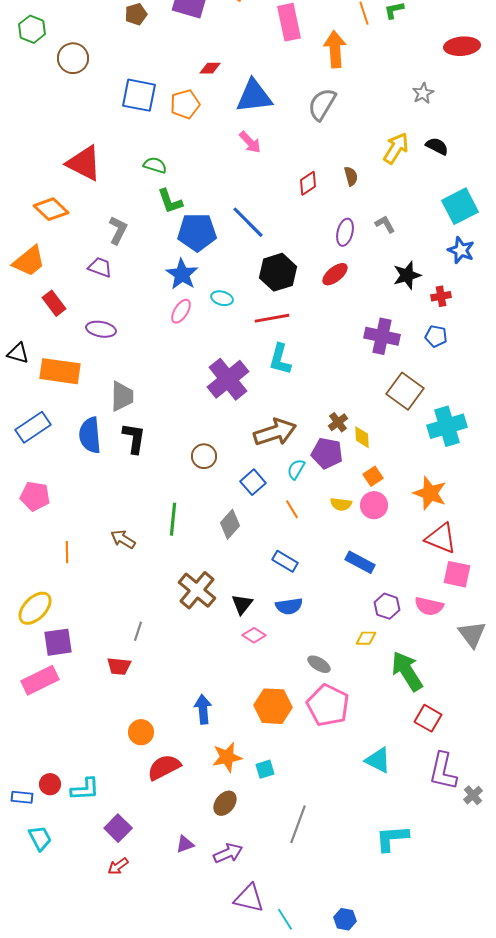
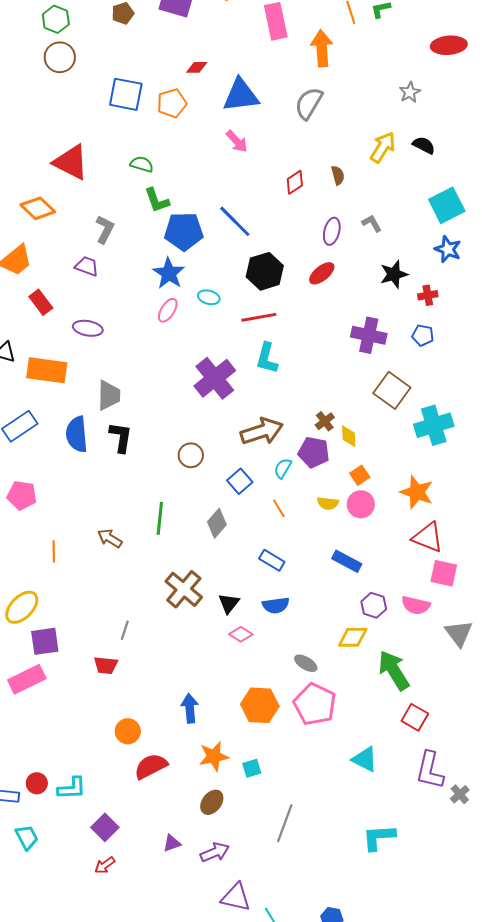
green hexagon: (32, 29) -> (56, 19), moved
yellow diamond: (366, 638) -> (353, 637), size x1.4

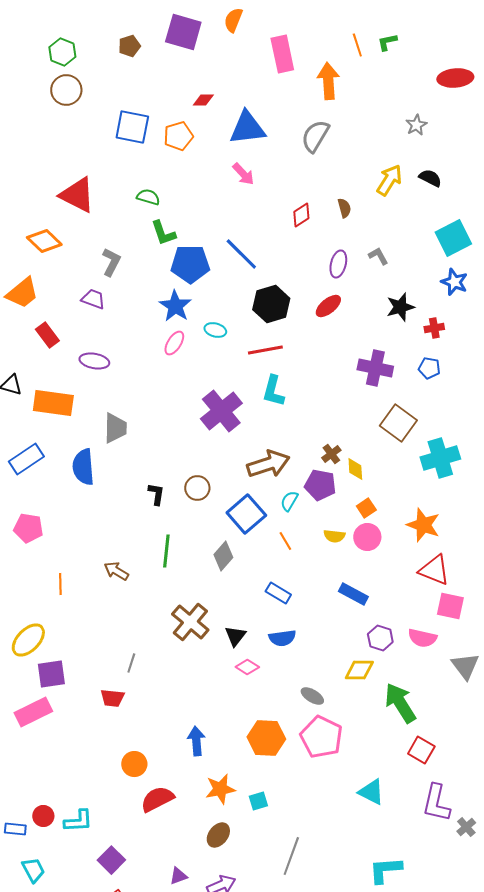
black L-shape: (121, 437) -> (156, 494), moved, size x0.7
blue square: (240, 481) -> (246, 514), size x1.5

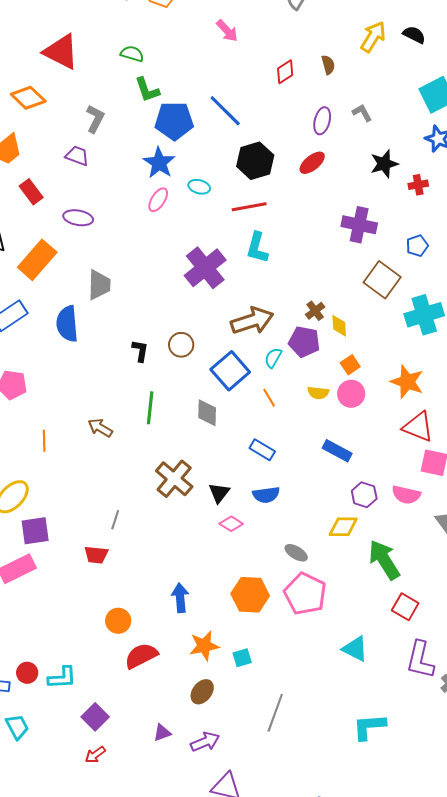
blue pentagon: (429, 368) -> (417, 246), moved, turned -30
orange rectangle: (53, 403) -> (37, 260), turned -57
gray diamond: (223, 556) -> (207, 413), turned -40

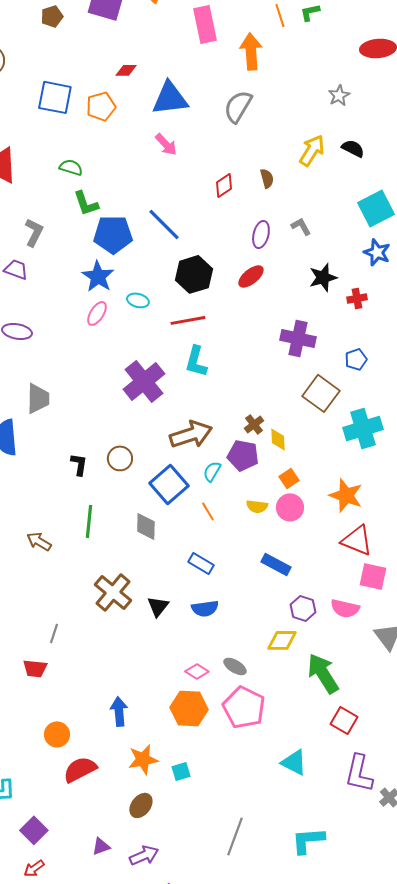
pink diamond: (231, 524) -> (197, 671), moved
gray line: (275, 713) -> (235, 836), moved

